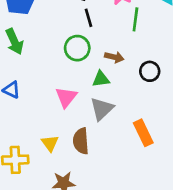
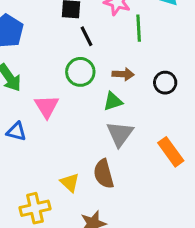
pink triangle: (66, 97) -> (47, 106), moved

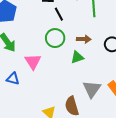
gray triangle: (120, 134) -> (92, 89), moved

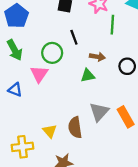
black line: (59, 14) -> (74, 37), moved
green circle: (55, 38) -> (52, 53), moved

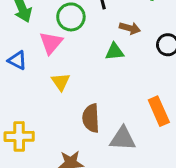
gray triangle: (99, 112) -> (123, 139), moved, turned 45
yellow triangle: (50, 131) -> (61, 82), moved

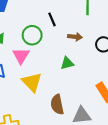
green triangle: (115, 52) -> (67, 63), moved
yellow triangle: (61, 82) -> (32, 82), size x1.5

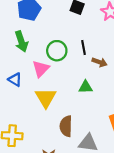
black line: (52, 19) -> (83, 48), moved

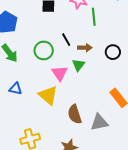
pink triangle: (41, 69) -> (60, 73), moved
green triangle: (86, 87) -> (79, 65), moved, turned -32

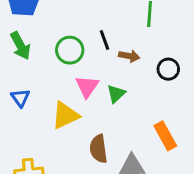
green triangle: (79, 65) -> (116, 94), moved
blue triangle: (16, 89) -> (20, 98), turned 32
yellow triangle: (48, 95) -> (65, 115), turned 45

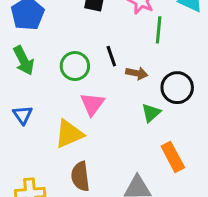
black circle: (168, 69) -> (177, 88), size x1.4
green triangle: (116, 94) -> (151, 113), moved
brown semicircle: (99, 149) -> (80, 176), moved

